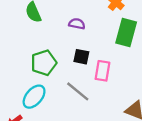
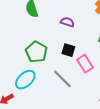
green pentagon: (44, 63) -> (36, 52), turned -30
pink rectangle: (102, 71) -> (85, 64), turned -48

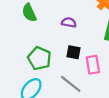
pink rectangle: (85, 64) -> (93, 65), turned 30

